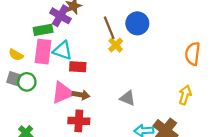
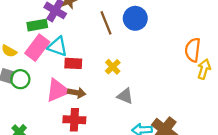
yellow cross: (116, 45) -> (113, 67), moved
pink rectangle: (43, 52) -> (37, 48), turned 30
yellow arrow: (185, 95) -> (204, 69), moved

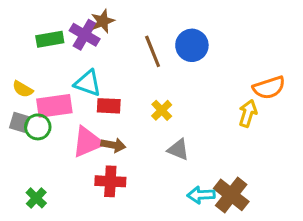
green rectangle: (37, 25) -> (50, 39), moved
pink rectangle: (37, 48) -> (54, 106), moved, turned 45
orange semicircle: (193, 50) -> (269, 88), turned -115
yellow arrow: (204, 69) -> (248, 113), moved

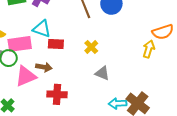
pink triangle: (88, 142) -> (26, 76), moved
brown arrow: (113, 145) -> (44, 67), moved

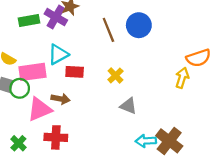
cyan triangle: (42, 29) -> (58, 54), turned -48
red cross: (57, 94) -> (56, 137), moved

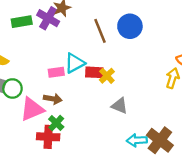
cyan triangle: (58, 54) -> (75, 63), moved
pink rectangle: (32, 72) -> (56, 72), moved, size x0.6
red rectangle: (75, 72) -> (94, 72), moved
green cross: (18, 143) -> (56, 123), moved

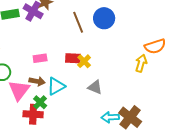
cyan triangle: (75, 63) -> (56, 86), moved
pink triangle: (32, 109) -> (19, 90), turned -30

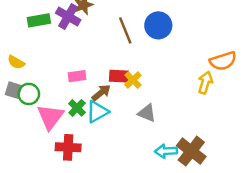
brown arrow: (37, 81) -> (101, 93), moved, turned -49
green cross: (40, 102) -> (77, 108), moved

